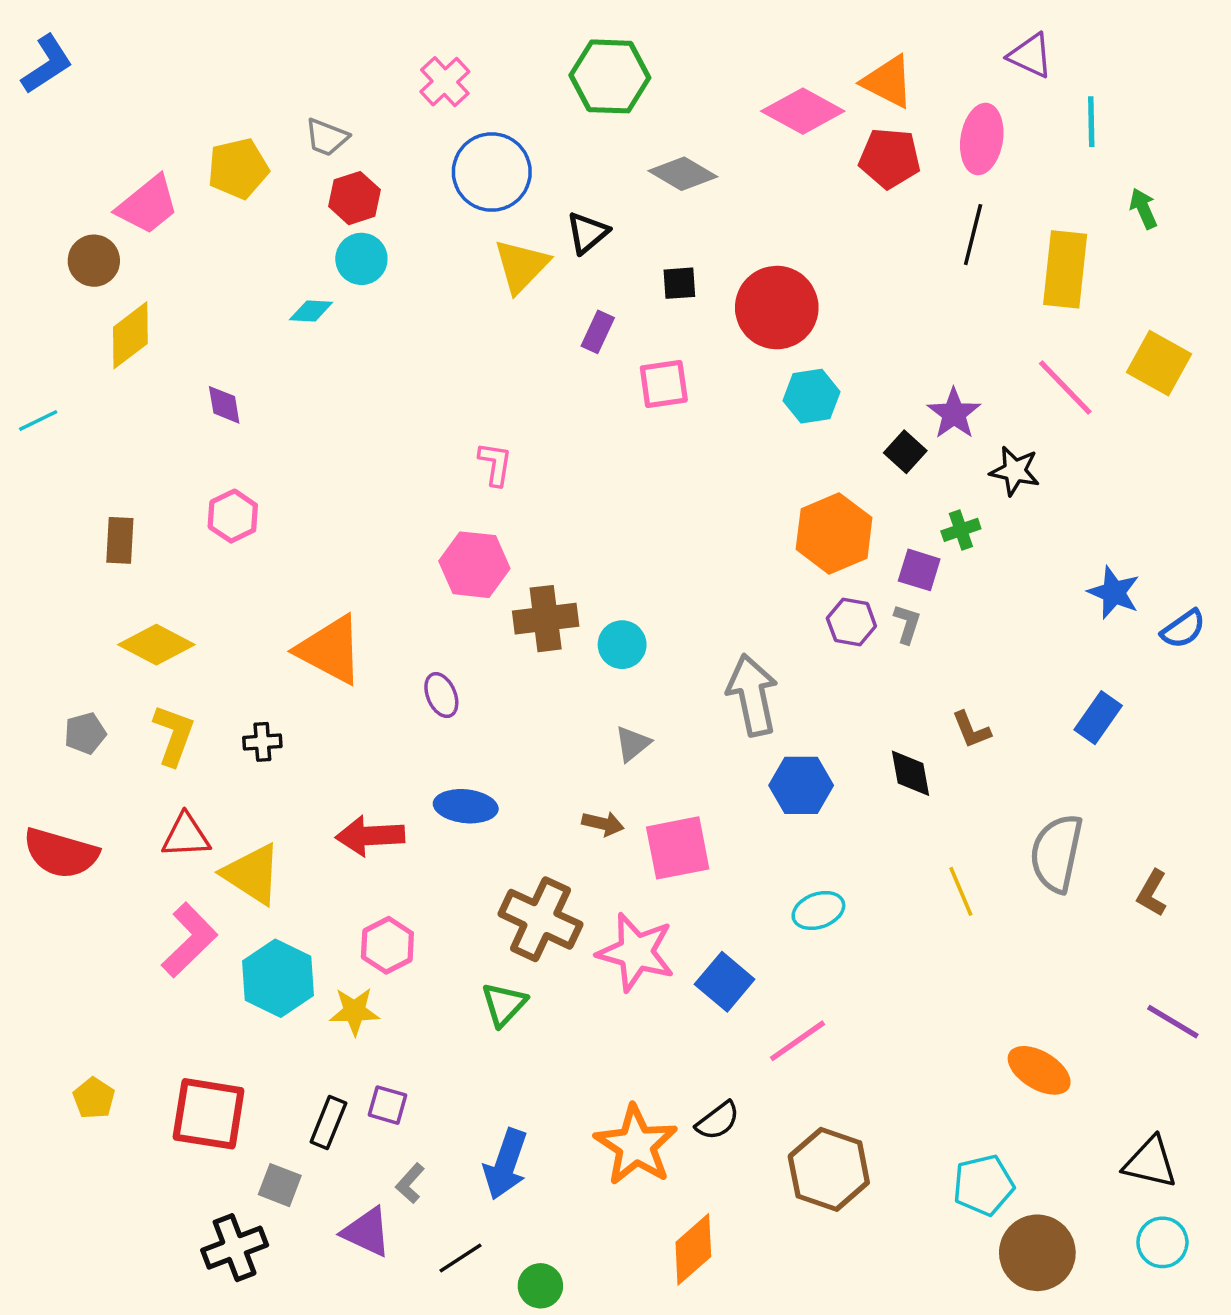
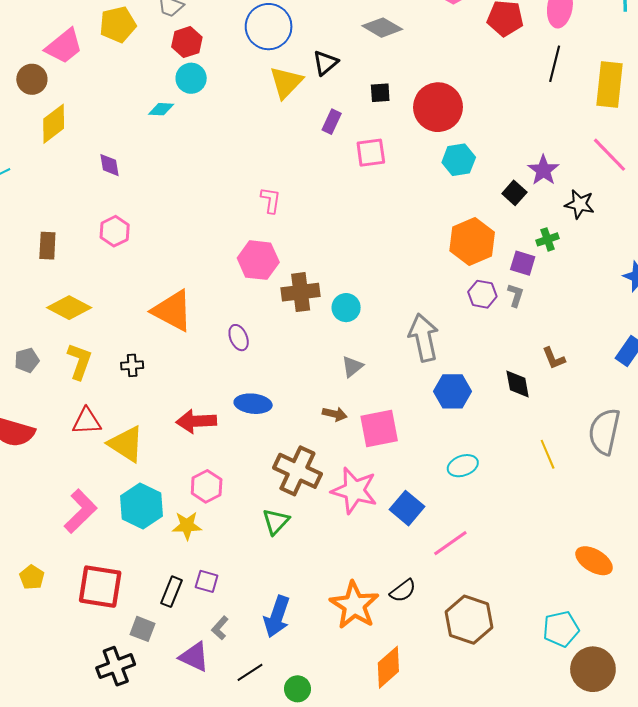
pink L-shape: (189, 940) -> (81, 511), moved

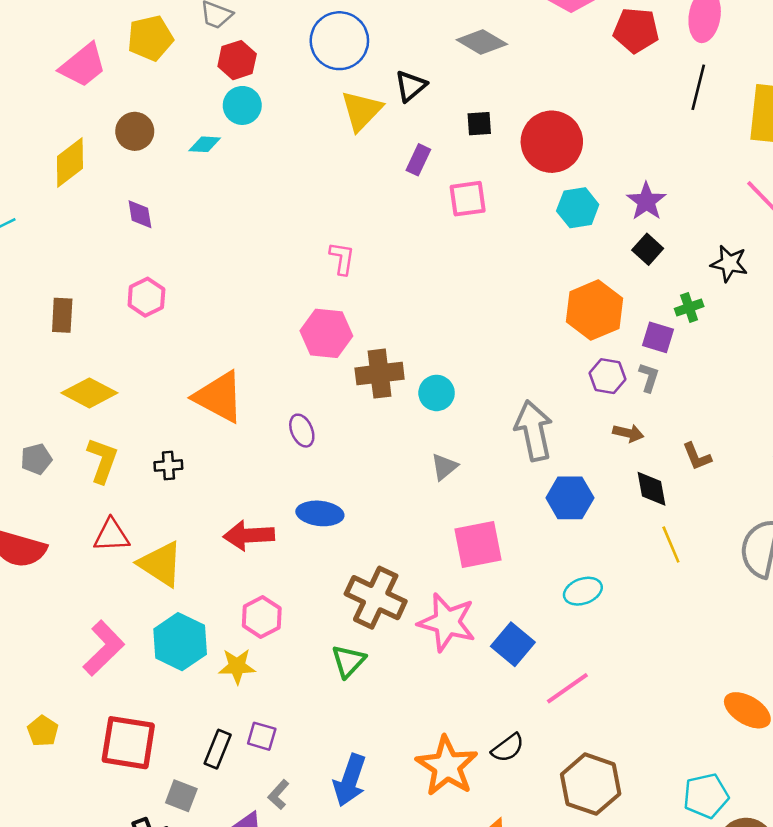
brown circle: (32, 79) -> (135, 131), moved
purple star: (543, 170) -> (646, 201), moved
brown arrow: (335, 414) -> (628, 433), moved
yellow line: (548, 454) -> (671, 545), moved

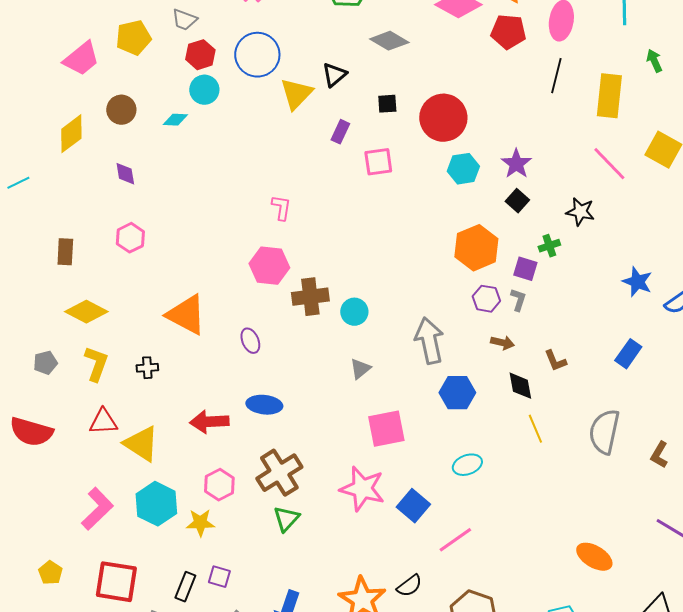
blue circle: (339, 41) -> (257, 55), moved
brown cross: (376, 598) -> (279, 473), moved, turned 33

